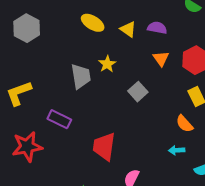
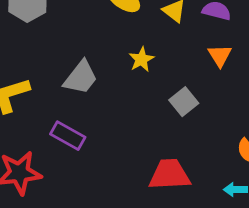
gray trapezoid: (81, 76) -> (81, 77), moved, turned 44
red trapezoid: (104, 147) -> (170, 175), moved, turned 76

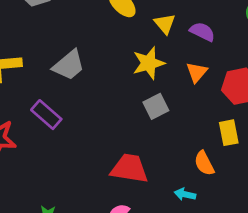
yellow star: (141, 59) -> (149, 63), moved, size x1.4

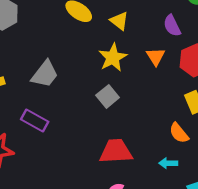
purple semicircle: (202, 32) -> (172, 26), moved, turned -130
gray square: (156, 106) -> (108, 96), moved

